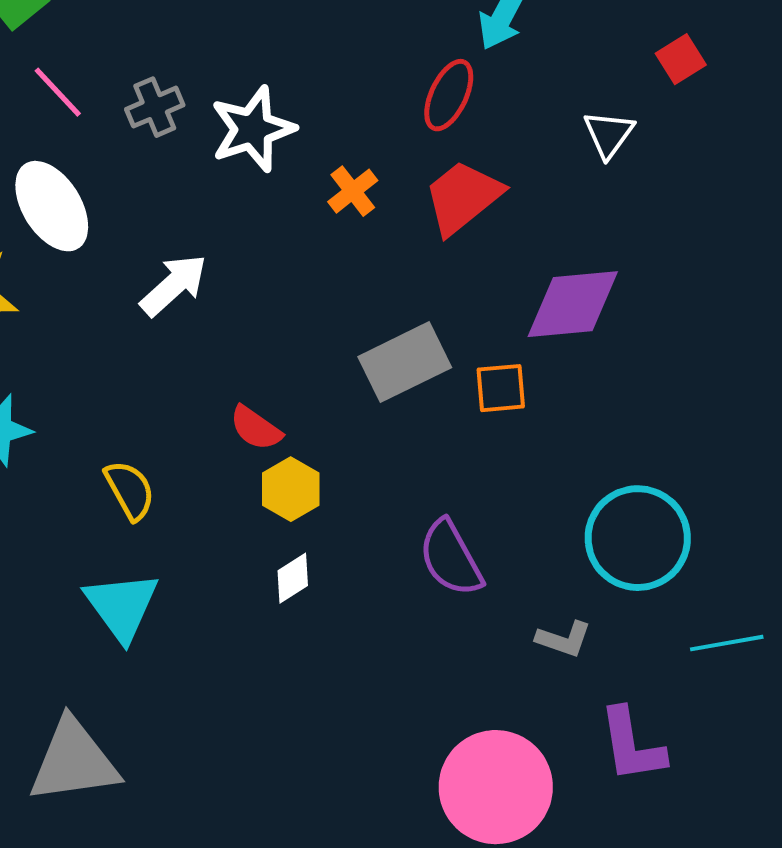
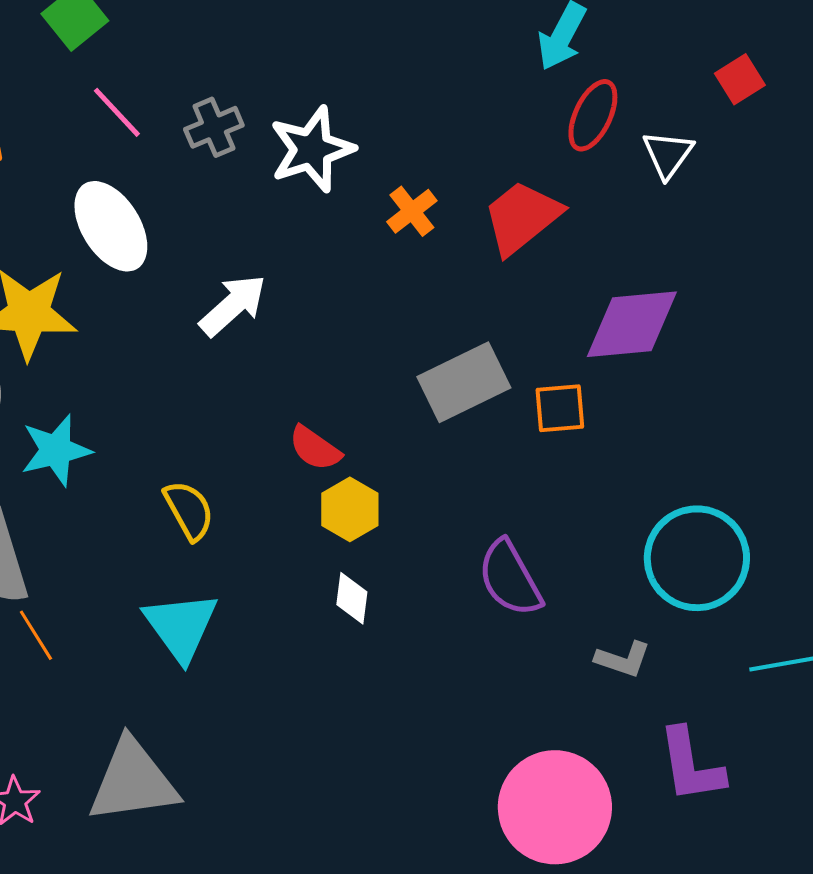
red ellipse: (449, 95) -> (593, 115), moved
white diamond: (293, 578) -> (352, 598), turned -50

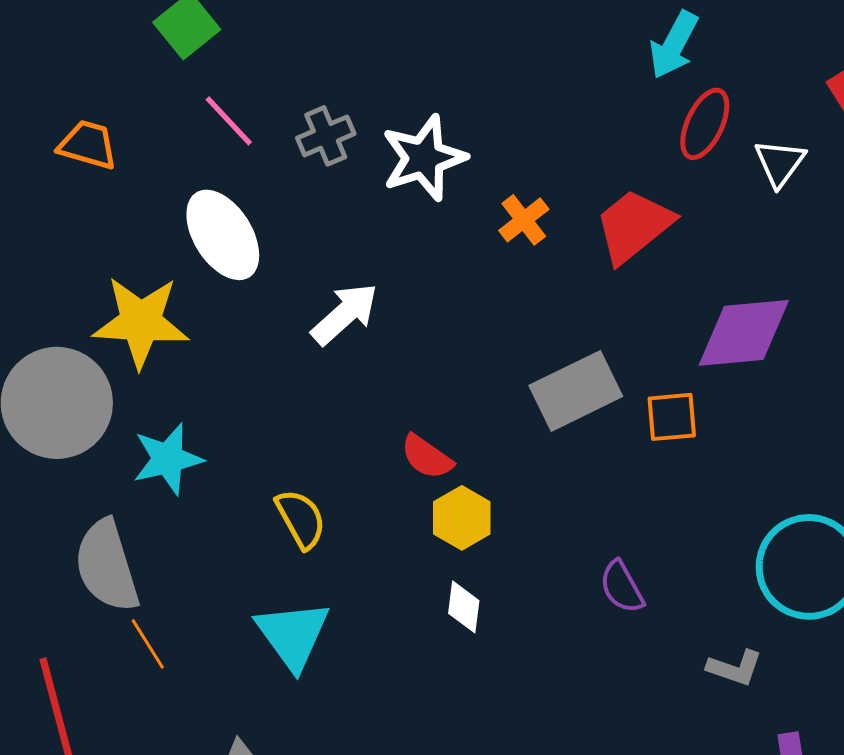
purple semicircle: (510, 578) -> (622, 587), size x0.7

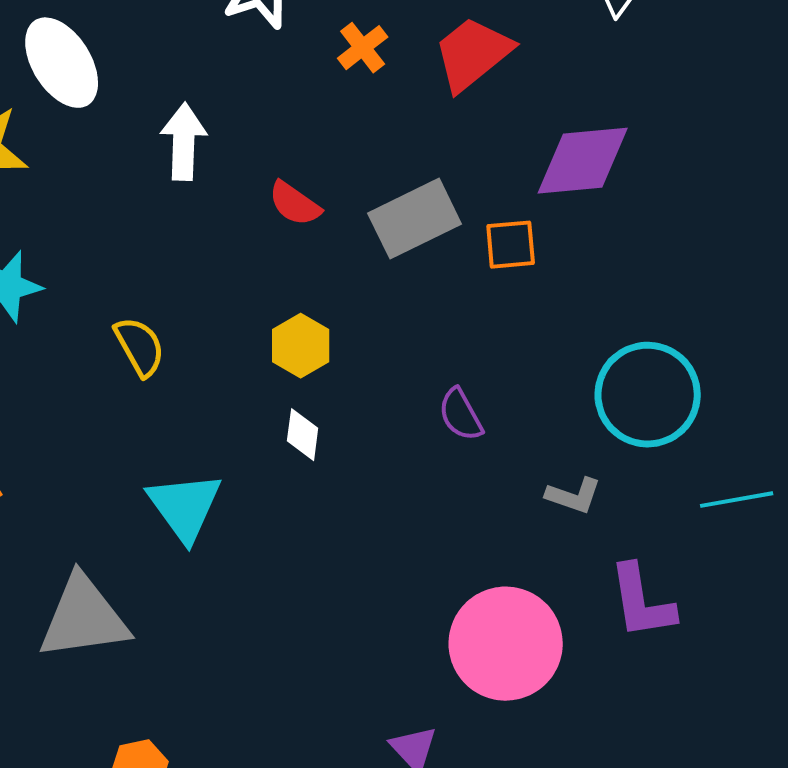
white arrow: (345, 314) -> (184, 142), turned -46
red semicircle: (427, 457) -> (295, 204), moved
cyan triangle: (293, 635) -> (185, 507), moved

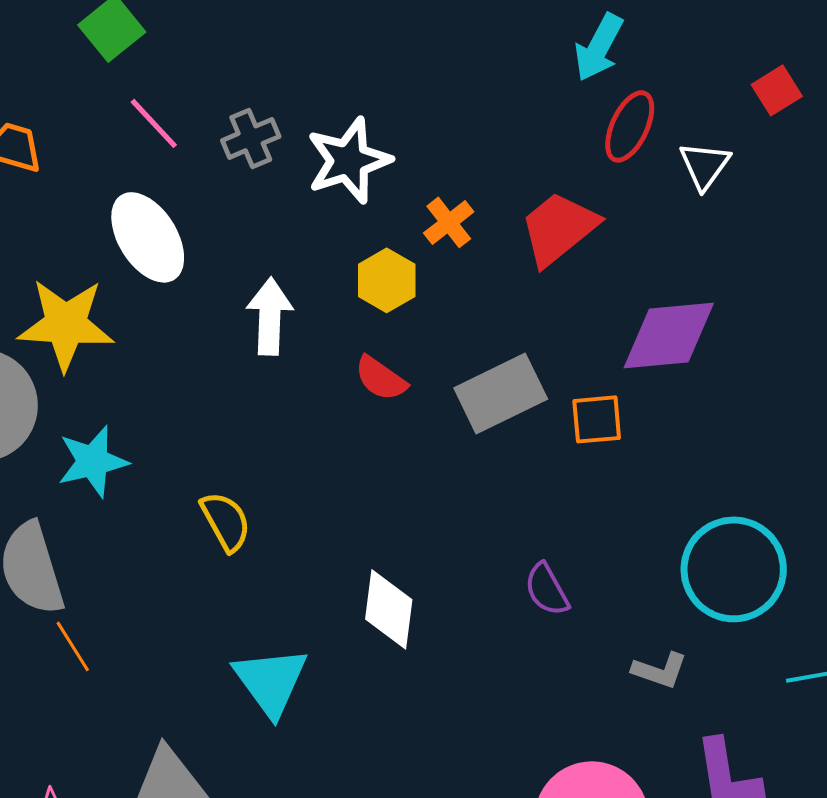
yellow hexagon: (301, 346) -> (387, 280), moved
white diamond: (303, 435) -> (389, 609), size x1.5

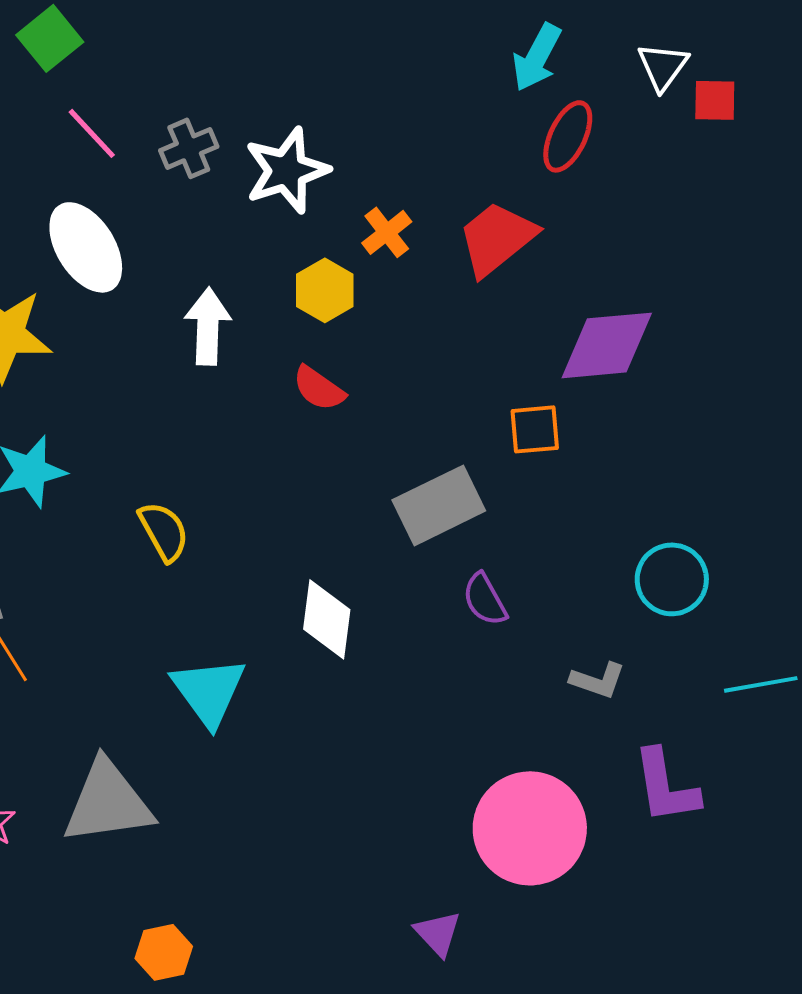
red square: (777, 90) -> (715, 100), turned 33
white triangle: (705, 165) -> (663, 66), moved
gray rectangle: (501, 393) -> (439, 505), moved
cyan circle: (734, 569) -> (672, 579), size x0.7

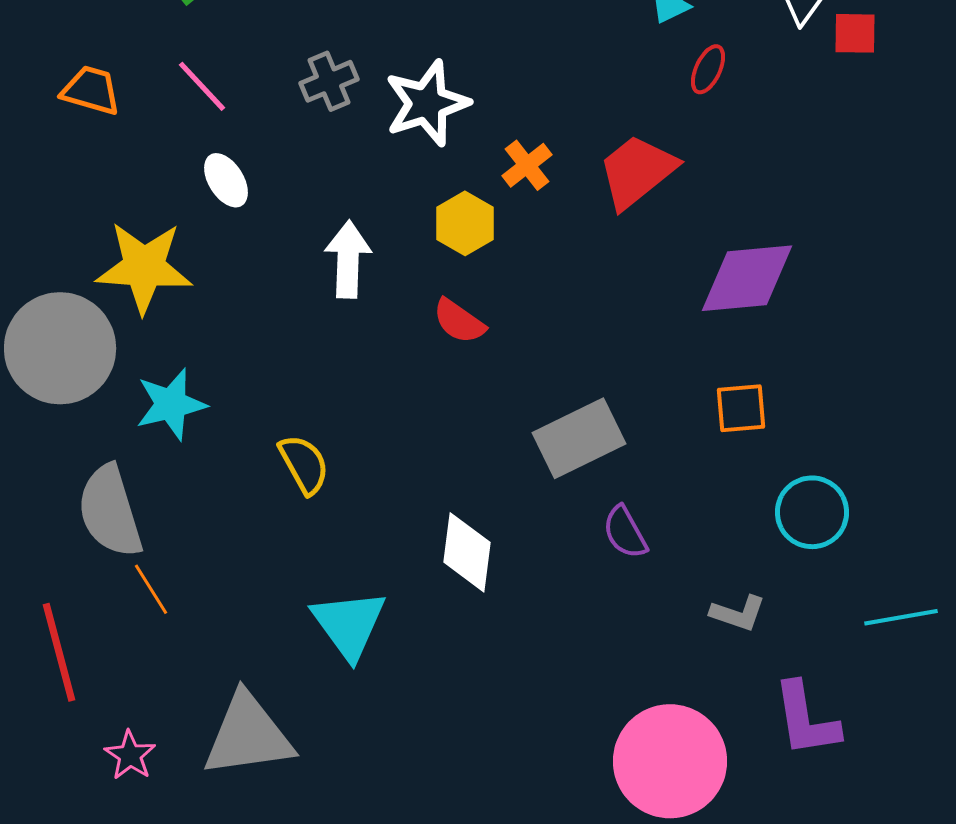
pink line: (92, 133) -> (202, 86), moved
red ellipse: (568, 136) -> (708, 69), size x0.7
white ellipse: (86, 247) -> (226, 180), size x0.6
orange square: (535, 429) -> (741, 408), moved

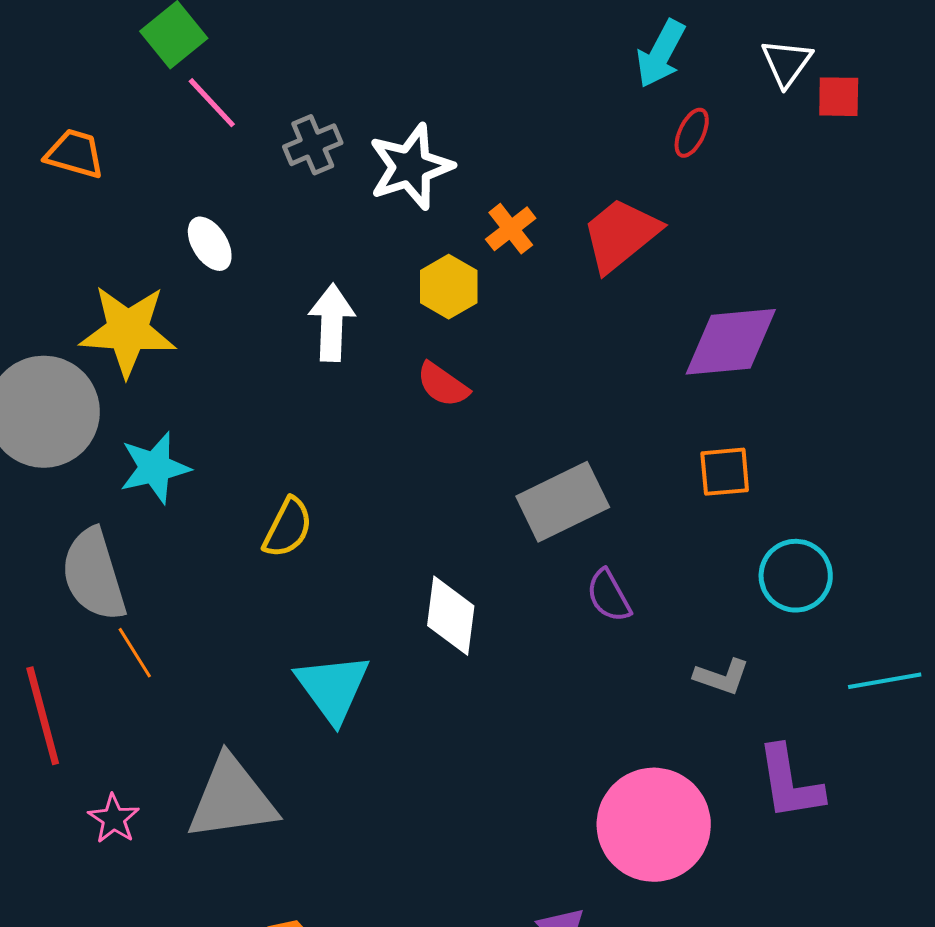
pink line: (202, 86) -> (212, 103), moved
yellow semicircle: (304, 464) -> (288, 528), turned 56

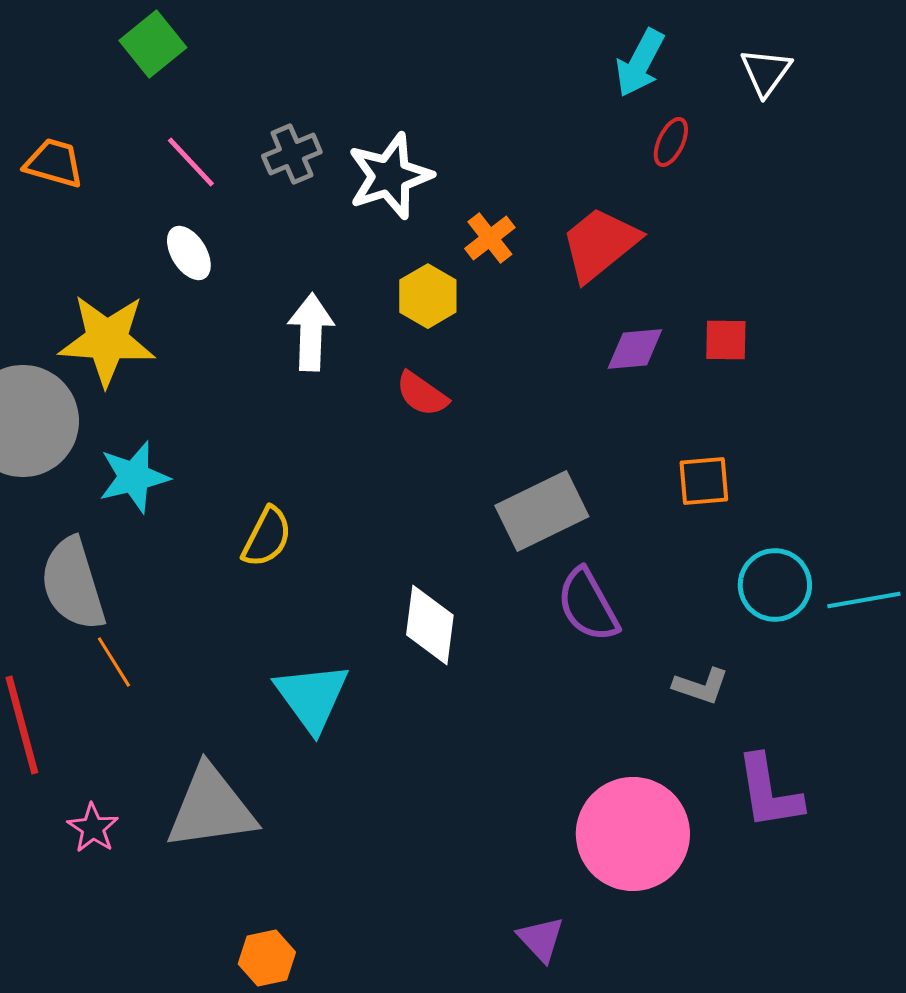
red square: (839, 97) -> (726, 340), moved
pink line: (212, 103) -> (191, 162), moved
purple diamond: (731, 342) -> (635, 349), moved, size x0.6
purple semicircle: (609, 596) -> (588, 605), size x1.4
cyan line: (885, 681) -> (864, 600), moved

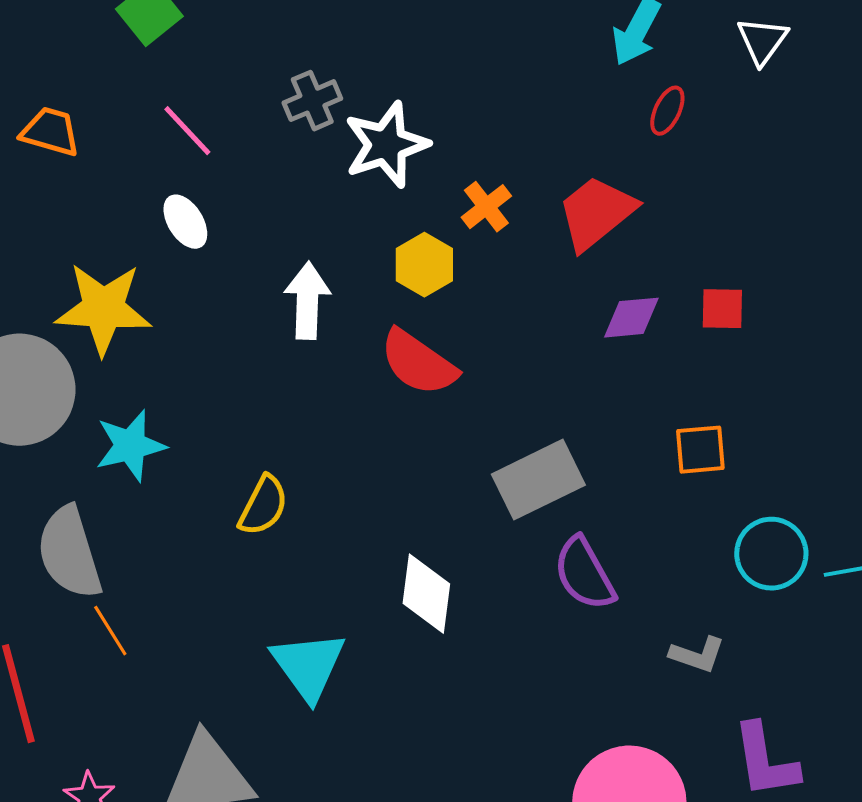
gray cross: (292, 154) -> (312, 101), moved
red semicircle: (422, 394) -> (418, 363), size x1.5

